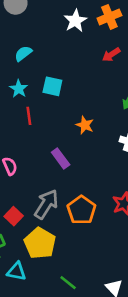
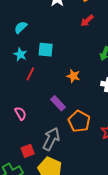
red line: (29, 116) -> (30, 74), turned 40
orange pentagon: (81, 210) -> (79, 121), moved
red square: (14, 216) -> (28, 151), turned 32

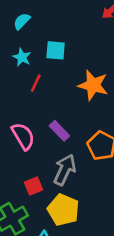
orange star: (73, 76) -> (93, 85), size x1.6
purple rectangle: (58, 103) -> (59, 131), moved
pink semicircle: (20, 113) -> (23, 136), size x1.5

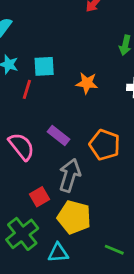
cyan square: (56, 50) -> (44, 66), moved
orange star: (93, 85) -> (87, 83), size x0.7

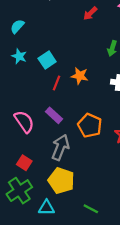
cyan square: (44, 66) -> (47, 60), turned -35
red line: (27, 89) -> (56, 83), moved
red square: (39, 197) -> (24, 163), moved, turned -32

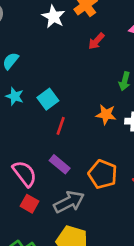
orange star: (80, 76) -> (106, 114), moved
gray arrow: (60, 147) -> (69, 202), turned 45
red square: (24, 163) -> (30, 204), moved

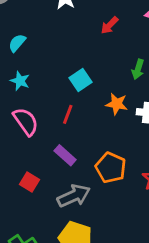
cyan square: (48, 99) -> (81, 80), moved
pink semicircle: (25, 174) -> (26, 122), moved
red square: (30, 204) -> (29, 182), moved

